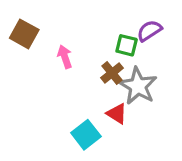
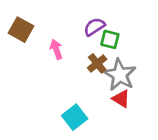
purple semicircle: (149, 31) -> (94, 27), moved
red triangle: (117, 114) -> (121, 99), moved

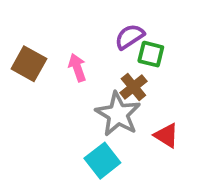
brown square: (21, 30) -> (29, 64), moved
gray star: (120, 75) -> (118, 114), moved

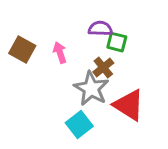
purple semicircle: (130, 37) -> (100, 29), turned 35
red triangle: (166, 135) -> (129, 105), size x1.6

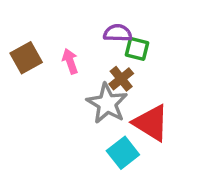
brown square: (22, 50) -> (26, 58), turned 32
cyan square: (79, 125) -> (123, 153), moved

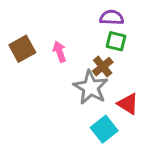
purple semicircle: (118, 33) -> (112, 17), moved
red triangle: (151, 123) -> (128, 104), size x0.7

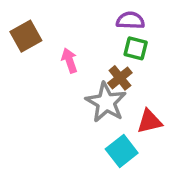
brown square: (22, 49) -> (26, 36), moved
red triangle: (128, 104) -> (150, 121), turned -45

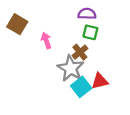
brown square: (26, 36) -> (17, 24), turned -30
cyan square: (122, 151) -> (81, 87), moved

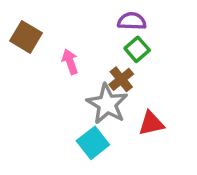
green square: (90, 32) -> (137, 49), turned 35
cyan square: (81, 87) -> (93, 143), moved

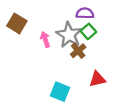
gray star: (107, 104) -> (69, 35), moved
cyan square: (93, 143) -> (60, 92), turned -30

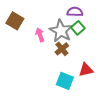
brown cross: (78, 51) -> (62, 49), moved
cyan square: (60, 92) -> (65, 81), moved

